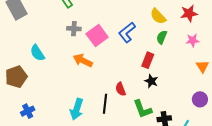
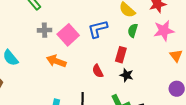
blue L-shape: (127, 32) -> (98, 29), turned 30
pink star: (193, 40) -> (164, 31), size x1.5
red semicircle: (121, 89) -> (98, 71), moved

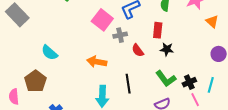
gray cross: (45, 30) -> (120, 35), moved
orange arrow: (56, 61) -> (97, 62), moved

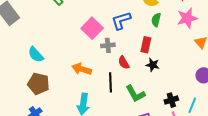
green L-shape: (166, 79) -> (135, 94), moved
brown pentagon: (35, 81) -> (38, 84), moved, turned -30
black line: (128, 84) -> (110, 82), moved

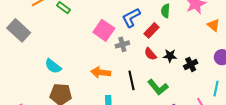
red rectangle: (146, 45) -> (151, 30), moved, turned 42
red semicircle: (124, 63) -> (150, 54), moved
black cross: (171, 100) -> (191, 64), moved

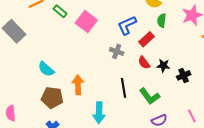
pink square: (104, 30) -> (86, 22), moved
gray cross: (122, 44) -> (117, 51), turned 32
orange arrow: (101, 72) -> (78, 85), moved, turned 78

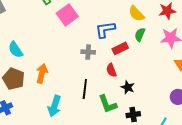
gray cross: (117, 51) -> (88, 52), turned -32
black star: (163, 66) -> (128, 87), moved
black cross: (184, 75) -> (133, 115), moved

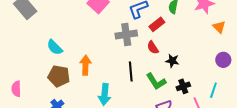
gray cross: (88, 52) -> (126, 35), size x1.5

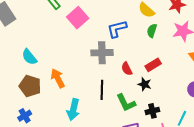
red rectangle: (157, 24) -> (153, 65), moved
orange arrow: (85, 65) -> (58, 78), turned -36

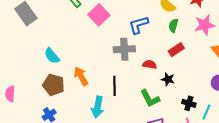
red rectangle: (153, 65) -> (176, 50), moved
red semicircle: (127, 69) -> (150, 64), turned 128
black line: (102, 90) -> (115, 86), moved
black cross: (152, 111) -> (189, 103), moved, turned 32

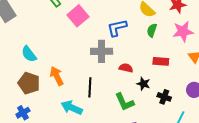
red rectangle: (176, 50) -> (161, 61), moved, turned 35
black cross: (189, 103) -> (164, 97), moved
cyan arrow: (98, 107) -> (72, 108), turned 100

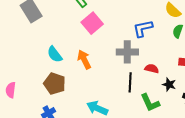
pink square: (78, 16) -> (92, 23), moved
orange arrow: (57, 76) -> (84, 59), moved
black line: (90, 87) -> (130, 82), moved

